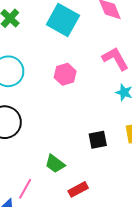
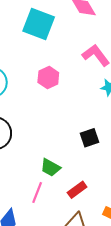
pink line: (25, 189) -> (37, 193), moved

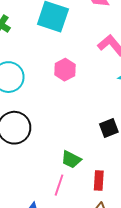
red rectangle: (77, 190) -> (99, 180), turned -48

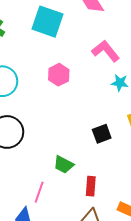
pink line: (59, 185) -> (39, 192), moved

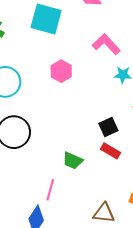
red rectangle: (91, 186) -> (111, 151), moved, turned -60

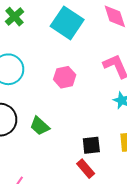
green trapezoid: (73, 161) -> (40, 126), moved

